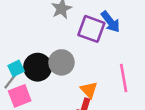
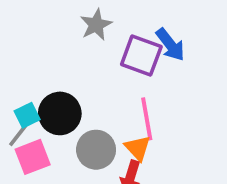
gray circle: (61, 62) -> (96, 150), moved
pink line: (124, 78) -> (147, 119), moved

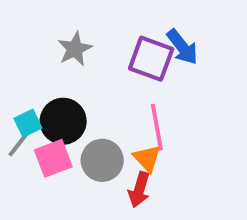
gray star: (96, 25) -> (75, 49), moved
pink square: (33, 157) -> (53, 158), moved

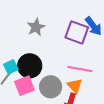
pink line: (157, 127) -> (80, 69), turned -70

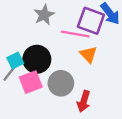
pink line: (80, 69) -> (75, 34), moved
orange triangle: (75, 86) -> (89, 54), moved

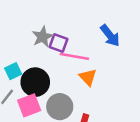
purple square: (91, 21) -> (59, 43), moved, size x0.7
cyan square: (15, 60) -> (13, 71), moved

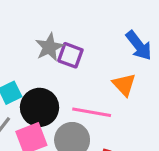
pink line: (74, 56) -> (92, 112), moved
orange triangle: (88, 77) -> (124, 85), moved

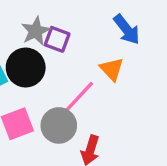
black circle: (40, 107) -> (26, 68), moved
pink line: (92, 112) -> (79, 97), turned -57

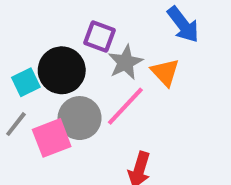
gray star: (36, 31) -> (125, 62), moved
gray circle: (59, 125) -> (80, 118), moved

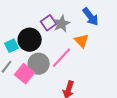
purple square: (99, 36) -> (49, 23), turned 35
gray star: (125, 62) -> (62, 24), moved
pink square: (52, 138) -> (25, 74), turned -30

